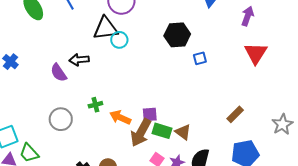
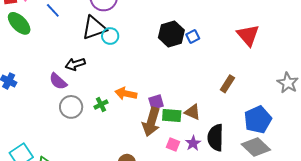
black hexagon: (177, 35) -> (171, 34), moved
red triangle: (256, 53) -> (248, 35), moved
brown rectangle: (235, 114) -> (227, 84), moved
orange arrow: (120, 117) -> (126, 94), moved
gray circle: (61, 119) -> (71, 107), moved

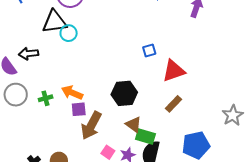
black hexagon: (171, 34) -> (124, 93), moved
red triangle: (248, 35) -> (174, 71), moved, turned 40
purple square: (156, 102) -> (79, 109), moved
green rectangle: (172, 115) -> (145, 136), moved

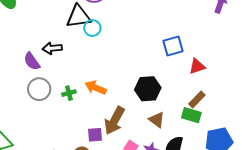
blue square: (149, 50) -> (173, 46), size x1.5
red triangle: (174, 71) -> (197, 66), size x0.7
purple square: (79, 109) -> (95, 135), moved
green rectangle: (145, 136) -> (191, 115), moved

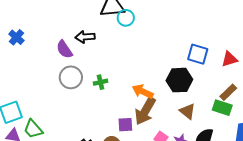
blue square: (173, 46) -> (198, 54), moved, turned 30
orange arrow: (96, 88) -> (143, 92), moved

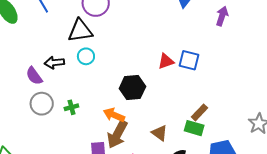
cyan circle: (126, 18) -> (86, 56), moved
blue square: (198, 54) -> (189, 60), moved
red triangle: (229, 59) -> (166, 61), moved
black hexagon: (179, 80) -> (132, 87), moved

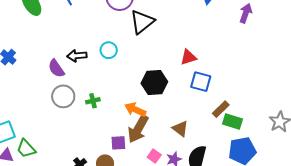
black triangle: (80, 31) -> (142, 22), moved, turned -32
blue square: (189, 60) -> (201, 82), moved
green rectangle: (194, 128) -> (232, 121), moved

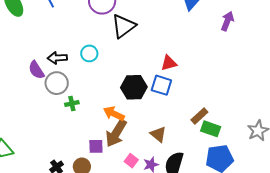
blue square: (201, 82) -> (161, 85), moved
gray circle: (63, 96) -> (57, 83), moved

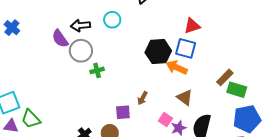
orange arrow: (114, 114) -> (177, 68), moved
brown arrow: (116, 133) -> (142, 98), size x0.5
pink square: (131, 161) -> (165, 120), moved

